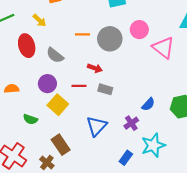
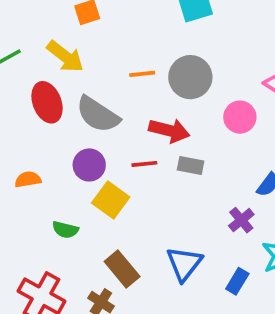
yellow arrow: (39, 20) -> (65, 57), size x1.5
pink circle: (139, 30) -> (240, 117), moved
gray semicircle: (55, 55) -> (98, 115), size x1.4
red arrow: (95, 68) -> (169, 131), size x1.5
blue triangle: (97, 126) -> (184, 264), moved

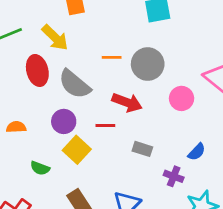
gray rectangle: (191, 166) -> (142, 149), moved
purple cross: (241, 220) -> (174, 176), turned -36

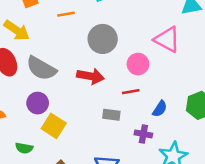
orange line: (112, 57) -> (66, 14), moved
red line: (105, 126) -> (131, 92), moved

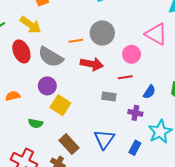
orange line: (66, 14) -> (76, 41), moved

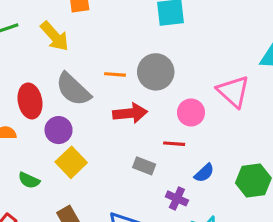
red ellipse: (21, 51) -> (30, 101), moved
red arrow: (92, 64) -> (130, 113), turned -30

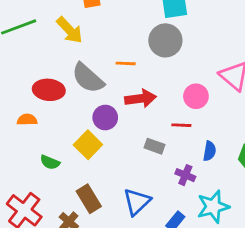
gray circle: (156, 72) -> (165, 40), moved
red ellipse: (30, 101) -> (49, 90), turned -72
purple circle: (59, 130) -> (105, 118), moved
blue semicircle: (204, 173) -> (210, 151), turned -36

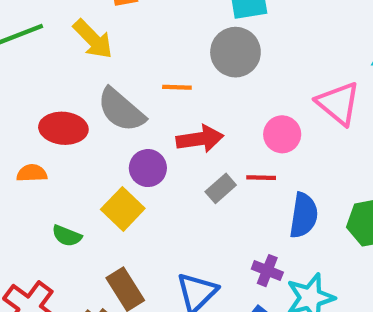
gray rectangle: (155, 146) -> (221, 188), moved, turned -60
blue semicircle: (210, 151) -> (304, 215), size x1.5
purple cross: (185, 175) -> (267, 271), moved

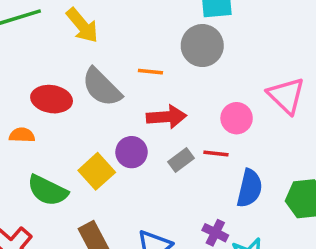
purple circle: (148, 168) -> (131, 152), moved
green semicircle: (67, 236) -> (48, 190), size x1.6

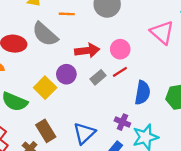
orange line: (150, 72) -> (67, 14), moved
pink circle: (237, 118) -> (120, 49), moved
red line: (216, 154) -> (120, 72), turned -35

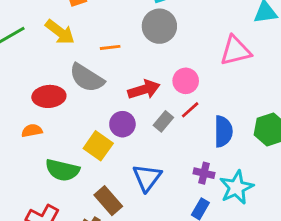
pink triangle: (162, 32) -> (236, 51), turned -45
blue triangle: (84, 133) -> (147, 178), moved

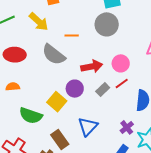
red ellipse: (49, 96) -> (15, 55), moved
purple cross: (204, 173) -> (127, 127), turned 32

